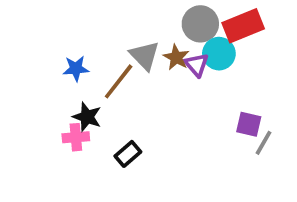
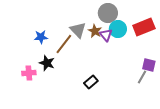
red rectangle: (243, 26) -> (144, 27), moved
purple square: (249, 124) -> (149, 65), moved
pink cross: (76, 137) -> (29, 73), moved
black rectangle: (128, 154) -> (91, 82), moved

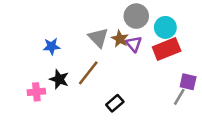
red rectangle: (144, 27) -> (167, 49), moved
cyan circle: (118, 29) -> (165, 27), moved
brown line: (64, 44) -> (88, 73), moved

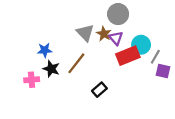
cyan circle: (165, 27) -> (141, 45), moved
blue star: (52, 46) -> (45, 50), moved
red rectangle: (167, 49) -> (128, 56), moved
gray line: (179, 97) -> (155, 57), moved

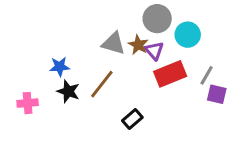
gray triangle: (85, 33) -> (113, 43), turned -30
cyan circle: (141, 45) -> (188, 35), moved
pink cross: (32, 80) -> (28, 103), moved

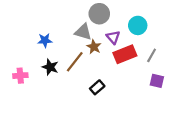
gray circle: (157, 19) -> (99, 14), moved
brown star: (138, 45) -> (94, 47), moved
blue star: (60, 67) -> (45, 40), moved
purple square: (217, 94) -> (157, 81), moved

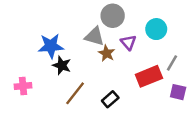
blue star: (45, 40) -> (51, 46), size x1.5
red rectangle: (125, 54) -> (149, 76), moved
brown line: (75, 62) -> (75, 93), moved
black star: (50, 67) -> (62, 65), moved

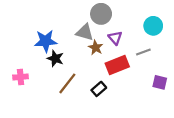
cyan circle: (156, 29) -> (153, 26), moved
gray line: (172, 63) -> (143, 52), moved, turned 40
red rectangle: (149, 76) -> (117, 65), moved

